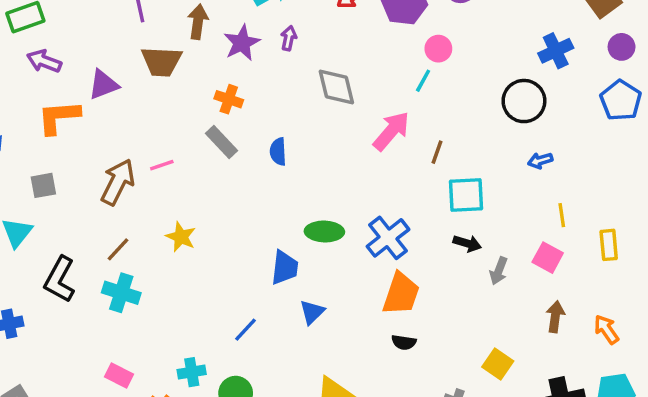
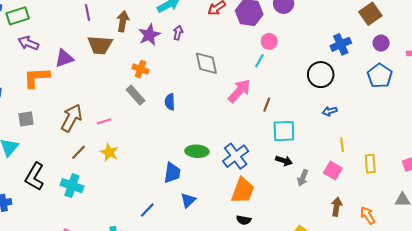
pink line: (162, 165) -> (104, 121), moved
brown line: (118, 249) -> (79, 152), moved

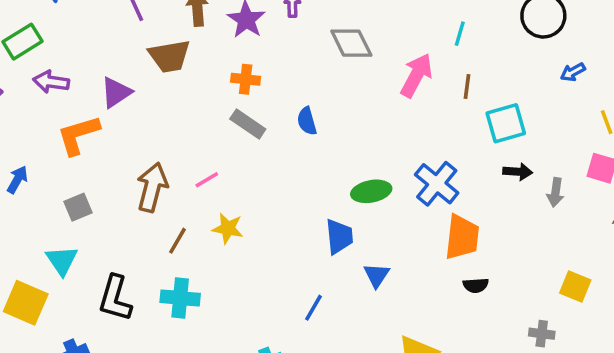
cyan line: (259, 61) -> (460, 34), moved

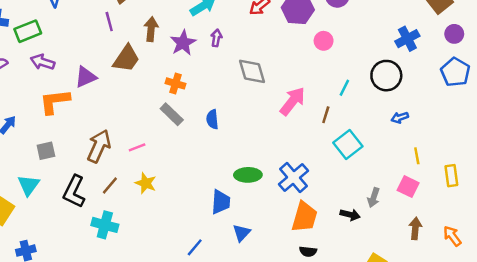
cyan line: (460, 34) -> (344, 88), moved
brown trapezoid: (169, 56) -> (126, 59), turned -56
cyan square: (506, 123) -> (348, 144), turned -32
black arrow: (518, 172) -> (350, 215), moved
black L-shape: (115, 298) -> (74, 192), moved

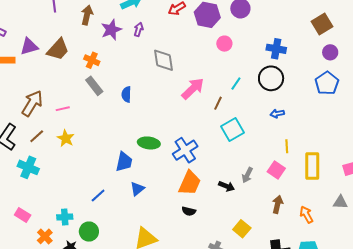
blue cross: (407, 39) -> (276, 49), moved, turned 30
brown trapezoid: (126, 59) -> (58, 49), moved
orange cross: (176, 83) -> (92, 60), moved
yellow rectangle: (451, 176) -> (312, 166), size x1.5

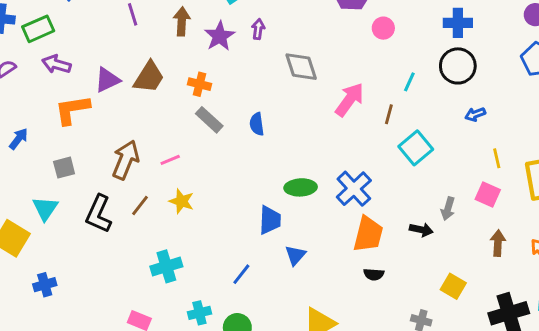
cyan cross: (28, 167) -> (166, 266), moved, turned -30

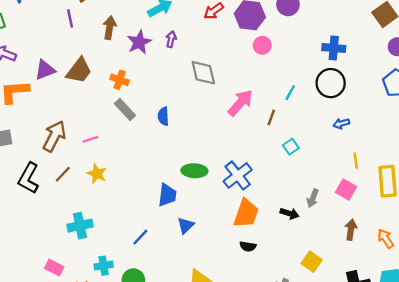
pink circle: (383, 28) -> (262, 45), moved
cyan square: (416, 148) -> (291, 147), size x0.6

